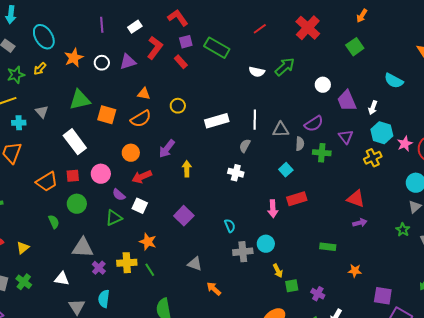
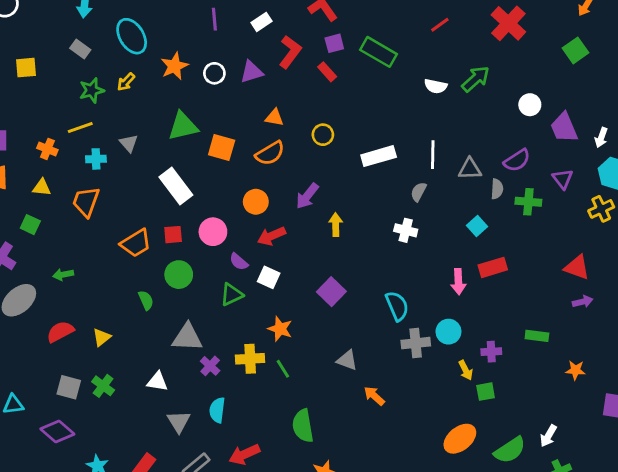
cyan semicircle: (230, 226) -> (397, 306), size x1.5
purple cross: (318, 294) -> (491, 352), moved, turned -32

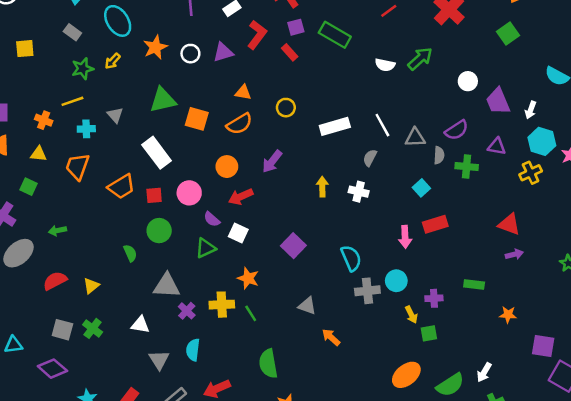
white line: (433, 155) -> (382, 125), turned -30
purple triangle: (563, 179) -> (497, 146), turned -42
yellow arrow: (336, 225) -> (322, 187), moved
orange trapezoid: (136, 243) -> (121, 187), moved

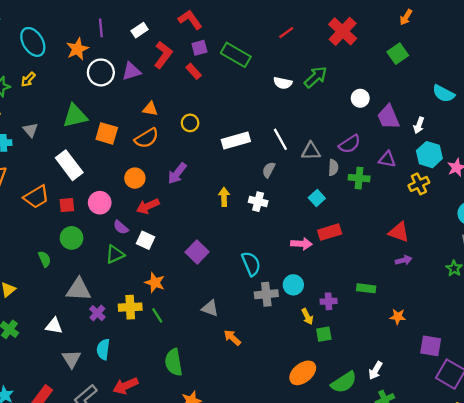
orange star: (155, 47) -> (77, 49), moved
white circle: (190, 54) -> (101, 72), size x1.5
pink arrow: (405, 237) -> (302, 244), turned -84

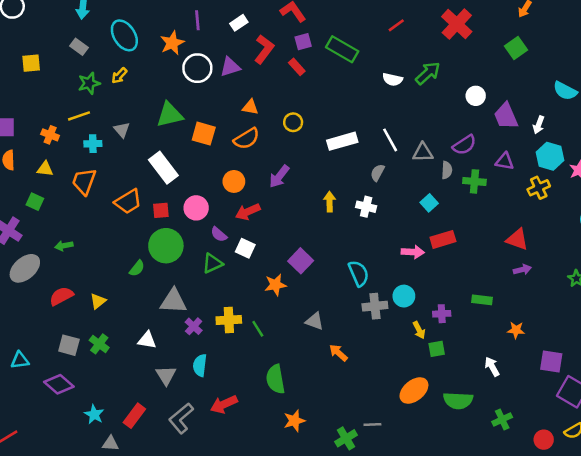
green circle: (72, 238) -> (166, 246), size x1.4
green semicircle: (45, 259) -> (137, 268), turned 63
orange star: (155, 282) -> (275, 285), moved, turned -30
white arrow: (375, 371) -> (492, 367), moved, turned 120
green semicircle: (344, 382) -> (458, 401), turned 36

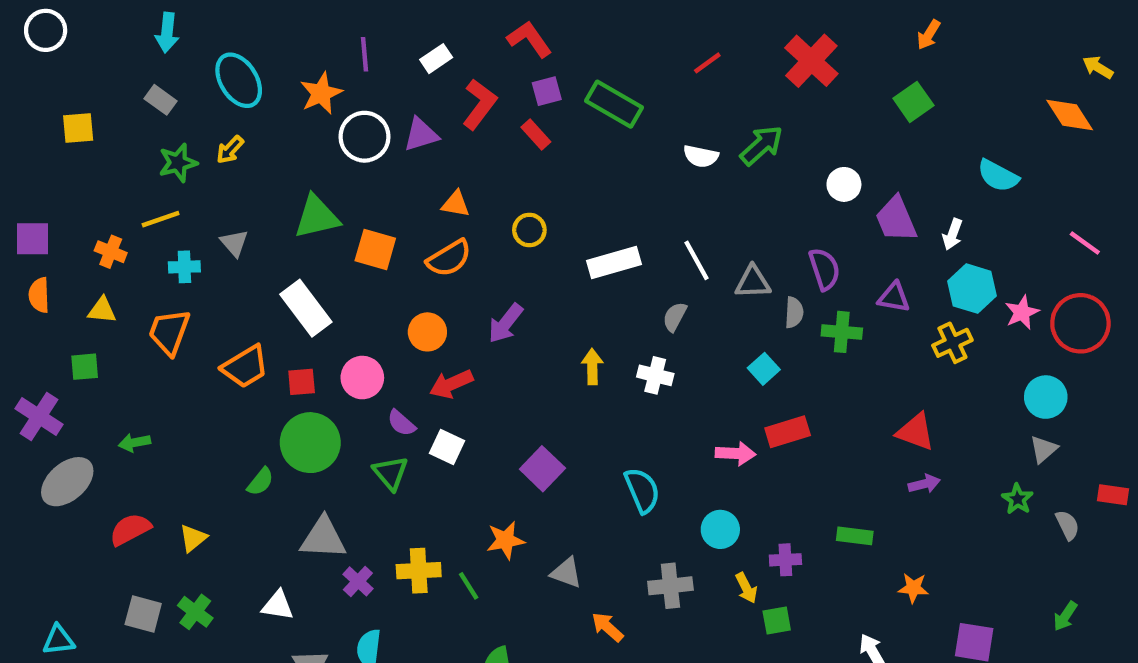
purple semicircle: (464, 145) -> (824, 269), turned -75
green square: (35, 202) -> (85, 367), turned -30
green triangle: (212, 263) -> (391, 473), turned -45
orange star: (275, 285) -> (506, 540), moved
gray cross: (375, 306) -> (670, 586), moved

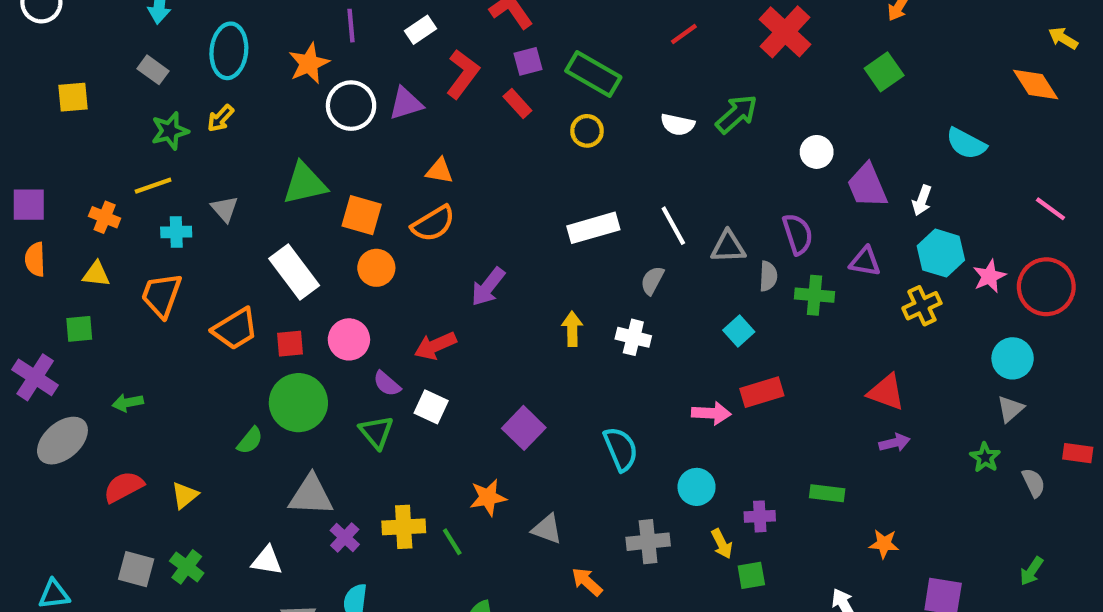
cyan ellipse: (239, 80) -> (229, 51), turned 38
yellow circle: (529, 230) -> (587, 131), moved
orange circle: (427, 332) -> (376, 268), moved

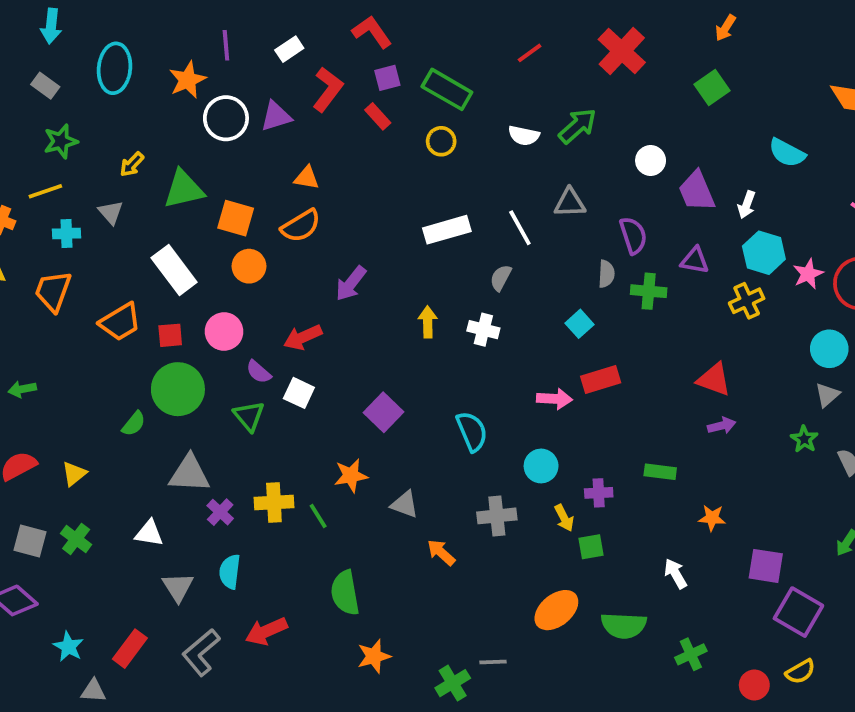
yellow arrow: (220, 118) -> (132, 164), moved
gray triangle: (728, 247) -> (570, 203), moved

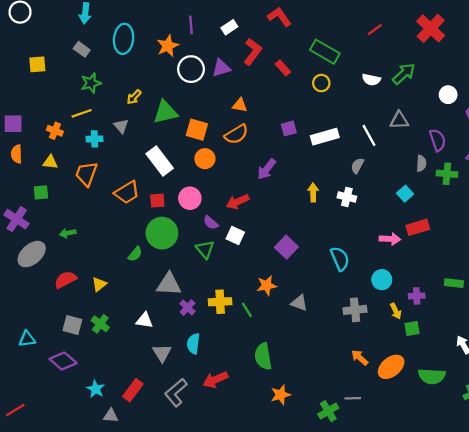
purple square: (387, 78) -> (289, 128), moved
orange arrow: (441, 552) -> (360, 358), moved

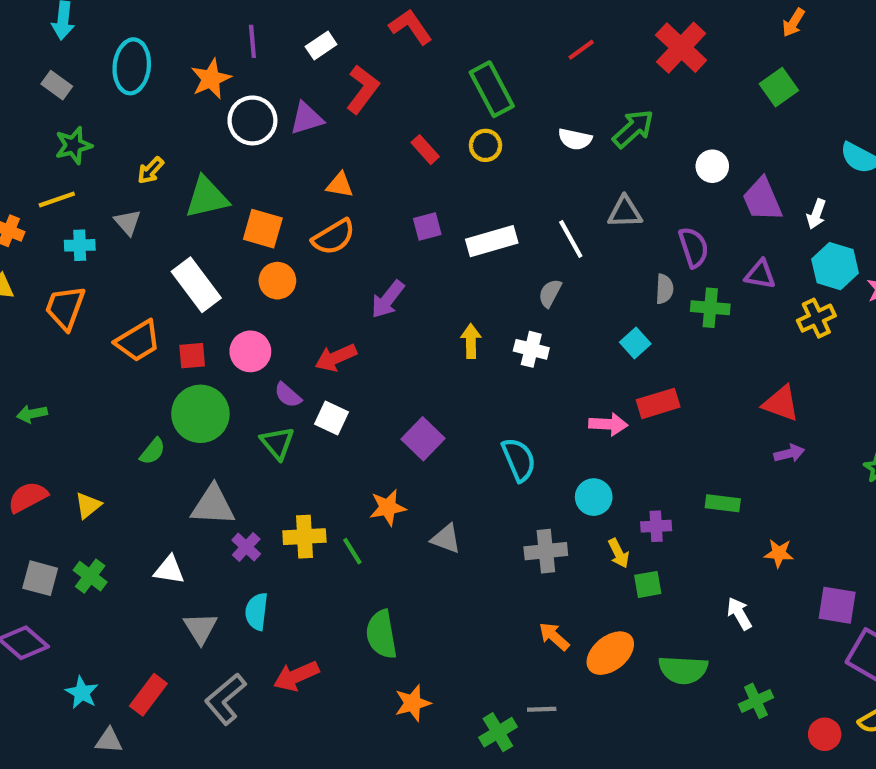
green rectangle: (325, 52) -> (492, 89), turned 32
red rectangle: (283, 68) -> (425, 150), moved

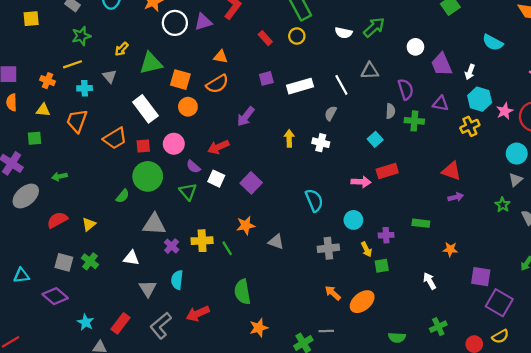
purple square: (423, 439) -> (251, 183), moved
green semicircle: (683, 670) -> (397, 338), moved, size x0.7

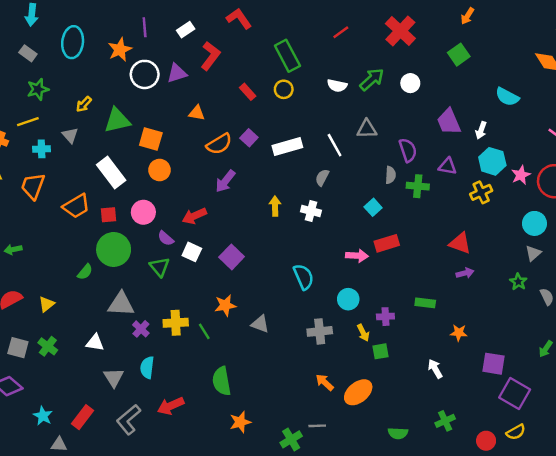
white circle: (415, 47) -> (410, 83), moved
purple square: (266, 78) -> (249, 138), turned -32
orange semicircle: (217, 84) -> (219, 144), moved

